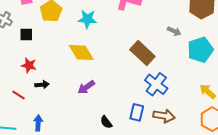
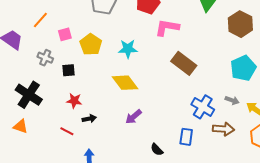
gray arrow: (174, 31) -> (232, 100), moved
brown rectangle: (142, 53) -> (184, 63), moved
brown arrow: (164, 116) -> (223, 129), moved

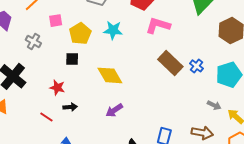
cyan star: (128, 49) -> (113, 30), moved
black square: (68, 70) -> (72, 59), moved
blue cross: (203, 107) -> (197, 66), moved, size x0.6

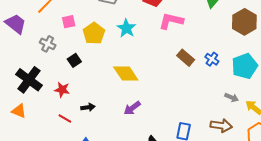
cyan star: (113, 30) -> (126, 28), turned 30
black square: (72, 59) -> (74, 60), moved, turned -32
brown rectangle: (170, 63) -> (186, 58), size x0.7
red star: (57, 88) -> (62, 90), moved

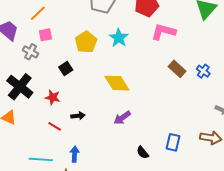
pink square: (69, 22) -> (45, 35), moved
gray cross: (48, 44) -> (31, 52), moved

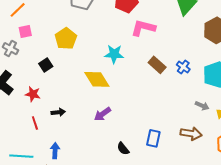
cyan star: (119, 38) -> (114, 54), moved, turned -30
red line: (55, 126) -> (35, 123), turned 40

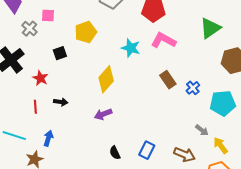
cyan star: (114, 54) -> (131, 48), moved
yellow diamond: (97, 79) -> (106, 79), turned 60

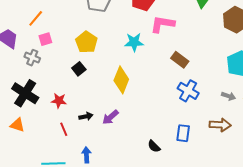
black square: (60, 53) -> (79, 69), moved
blue cross: (193, 88) -> (188, 91), moved, size x1.5
purple arrow: (103, 114) -> (110, 117), moved

